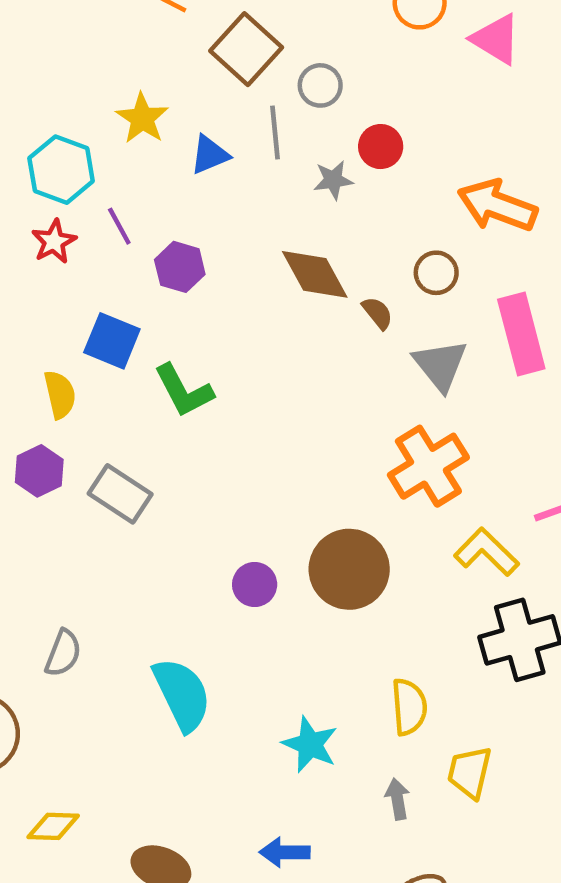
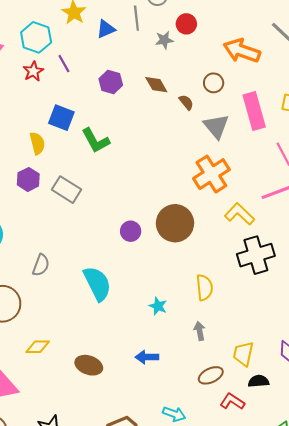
purple hexagon: (180, 267) -> (111, 82), moved
brown diamond: (315, 274) -> (156, 85), size x0.7
cyan star: (310, 744) -> (158, 306), size x0.7
yellow trapezoid: (470, 772) -> (243, 354), moved

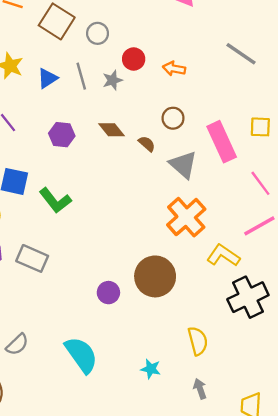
gray line: (136, 18) -> (81, 76), moved
orange arrow: (242, 51) -> (174, 69), moved, size x0.6
gray semicircle: (41, 265) -> (17, 344), turned 35

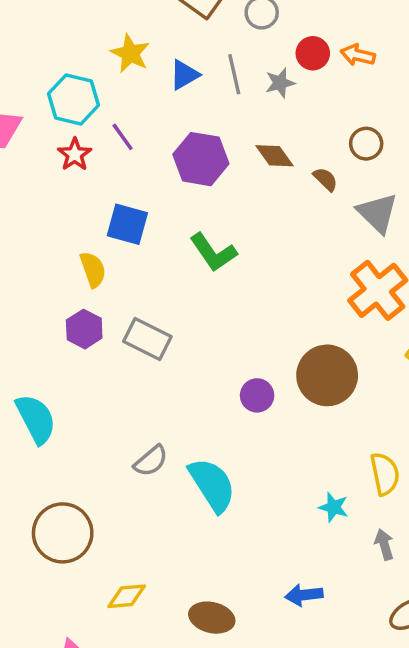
orange arrow: (174, 69) -> (358, 55), moved
purple hexagon: (62, 135) -> (201, 159), size x1.4
green L-shape: (55, 200) -> (213, 252), moved
gray semicircle: (17, 344) -> (151, 461), moved
cyan star: (151, 369) -> (334, 507), moved

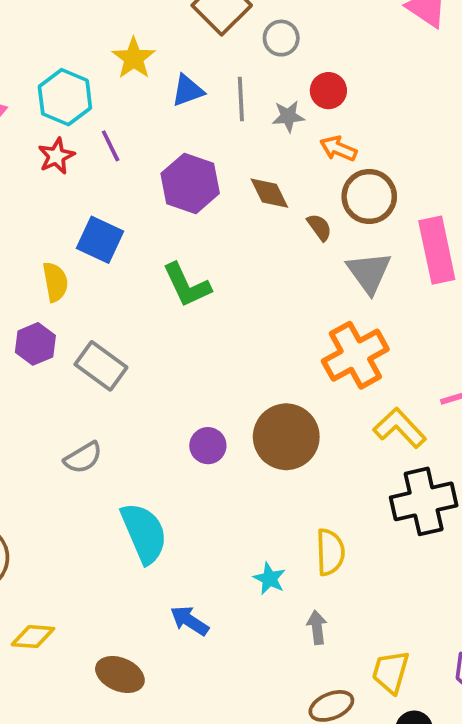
orange arrow: (358, 55) -> (338, 149), moved
brown circle: (366, 144) -> (369, 197), size x1.5
gray semicircle: (151, 461) -> (83, 458), moved
blue arrow: (304, 595) -> (189, 621), moved, turned 30

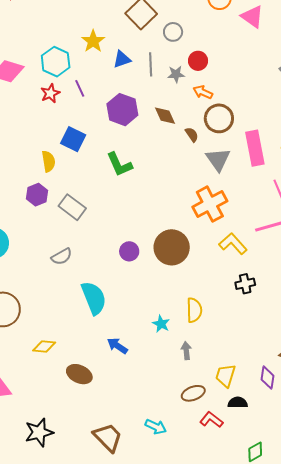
black cross: (424, 501) -> (245, 284), size x0.6
yellow diamond: (33, 637) -> (44, 347), moved

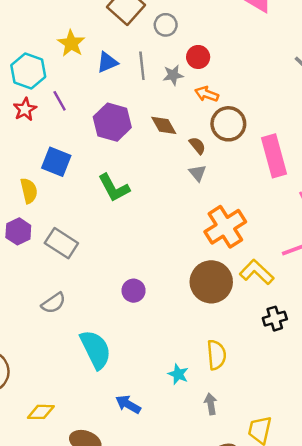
gray triangle: (218, 159) -> (198, 173), moved, size x0.6
brown circle: (172, 247) -> (211, 282), moved

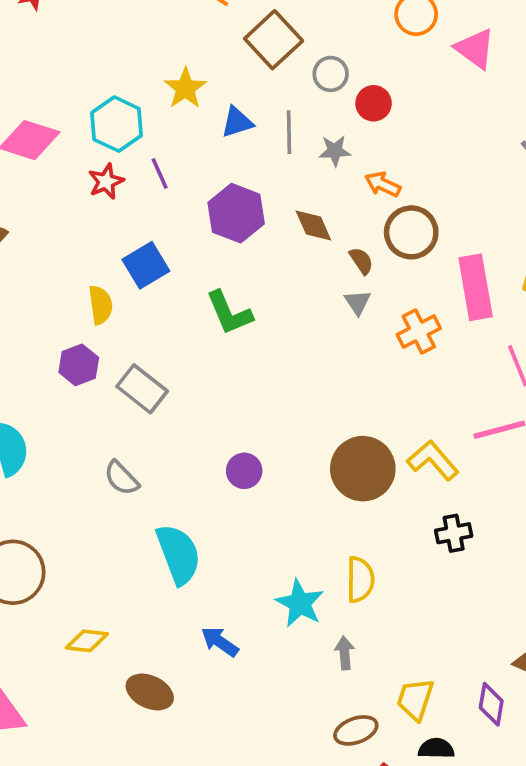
red circle: (198, 57) -> (374, 103), moved
blue square: (56, 162) -> (146, 265), turned 32
orange cross: (225, 227) -> (419, 331), moved, size x0.7
gray semicircle: (53, 303) -> (121, 478), turned 75
cyan star: (178, 374) -> (300, 603), size x1.5

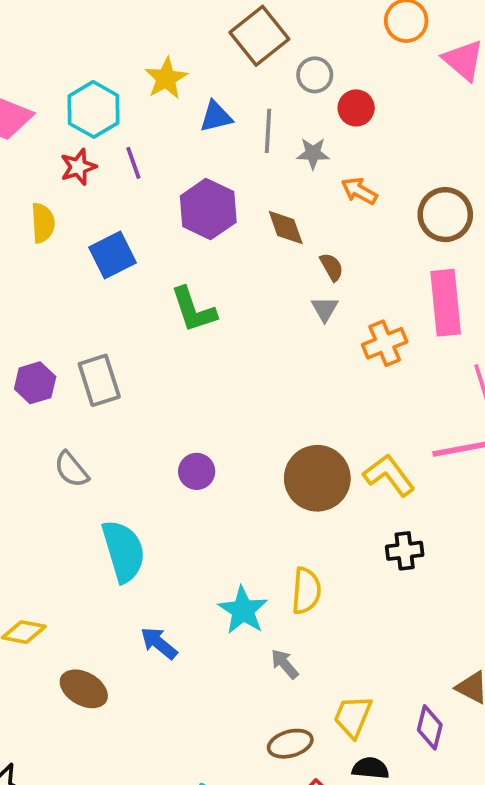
brown circle: (411, 232) -> (445, 215), moved
yellow semicircle: (100, 305) -> (43, 223), moved
purple hexagon: (79, 365) -> (35, 383), moved
gray rectangle: (142, 389) -> (99, 380), turned 30
gray arrow: (345, 653) -> (285, 664), turned -40

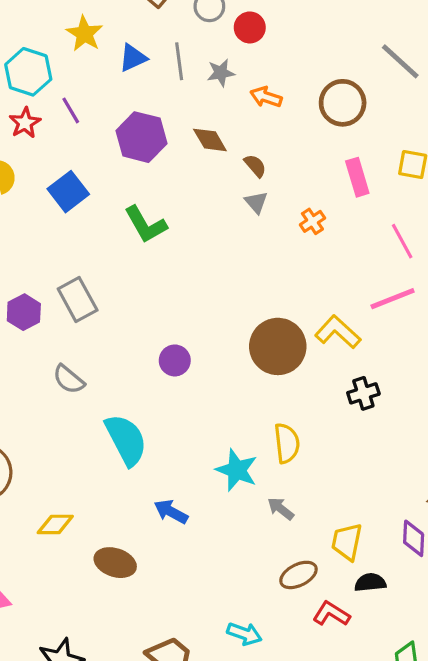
pink rectangle: (446, 303) -> (357, 177), size x0.7
orange cross: (385, 343) -> (312, 221), size x0.7

